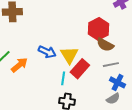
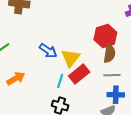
brown semicircle: (105, 45) -> (109, 54), turned -120
orange arrow: (19, 65) -> (16, 78), moved
blue cross: (118, 82) -> (116, 95), turned -35

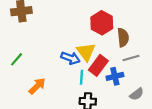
red hexagon: (105, 36) -> (102, 23), moved
blue arrow: (48, 51) -> (70, 58), moved
blue cross: (116, 95) -> (115, 76), moved

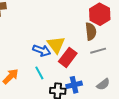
red hexagon: (102, 23) -> (100, 14), moved
blue cross: (115, 76) -> (74, 85), moved
cyan line: (81, 77) -> (39, 73), moved, turned -32

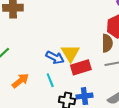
red rectangle: (68, 57) -> (81, 67), turned 30

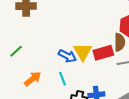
red rectangle: (81, 67) -> (103, 53), moved

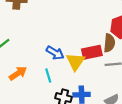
yellow triangle: (83, 52) -> (75, 62), moved

